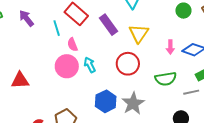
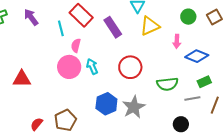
yellow triangle: (139, 33) -> (150, 26), moved, turned 30
pink semicircle: (72, 45) -> (76, 46), turned 32
pink arrow: (170, 47) -> (177, 41), moved

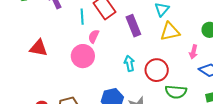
cyan arrow: (92, 67) -> (129, 63), moved
red circle: (130, 67) -> (157, 70), moved
red triangle: (22, 79) -> (39, 48), moved

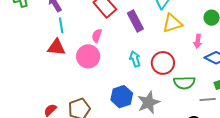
cyan line: (82, 17) -> (61, 25), moved
red triangle: (39, 48) -> (56, 47), moved

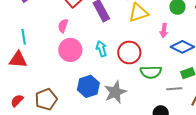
cyan line: (61, 25) -> (24, 37), moved
red triangle: (56, 47) -> (18, 60), moved
pink circle: (88, 56) -> (70, 50), moved

